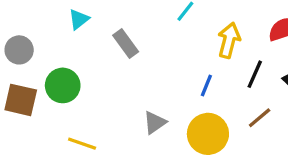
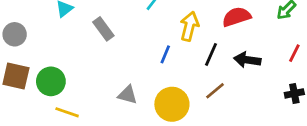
green circle: (63, 85) -> (51, 81), moved
blue line: (206, 85) -> (165, 54), moved
gray triangle: (155, 123) -> (128, 95), turned 50

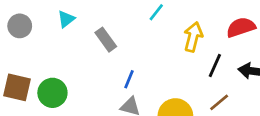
gray circle: (15, 34) -> (20, 26), moved
blue line: (165, 54) -> (129, 79), moved

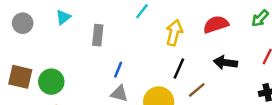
gray rectangle: (106, 40) -> (98, 35), turned 42
black line: (215, 66) -> (179, 68), moved

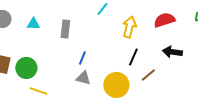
cyan triangle: (63, 17) -> (33, 24), moved, turned 40

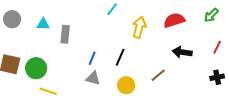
gray rectangle: (65, 29) -> (65, 34), moved
black line: (133, 57) -> (120, 57), moved
yellow circle: (116, 85) -> (126, 85), size x0.7

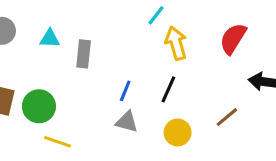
red semicircle: (174, 20) -> (233, 39), moved, turned -40
yellow arrow: (139, 27) -> (176, 43), moved, turned -30

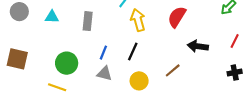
gray rectangle: (84, 54) -> (88, 21), moved
green circle: (39, 106) -> (67, 63), moved

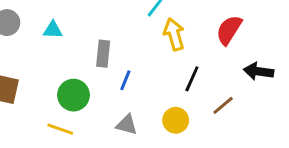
gray rectangle: (88, 21) -> (103, 54), moved
black line: (133, 52) -> (192, 79), moved
gray triangle: (104, 74) -> (127, 125), moved

